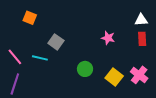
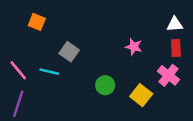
pink cross: (139, 75) -> (169, 75), moved

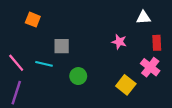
white triangle: (175, 24) -> (144, 17), moved
gray square: (69, 52) -> (62, 46), turned -35
green circle: (105, 85) -> (78, 76), moved

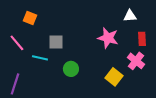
pink star: (119, 42) -> (108, 38), size x1.5
pink line: (16, 63) -> (17, 43), moved

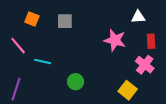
gray square: (56, 42) -> (65, 21), moved
green circle: (71, 69) -> (76, 82), moved
yellow square: (114, 77) -> (128, 90), moved

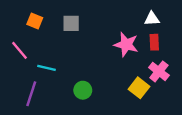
red rectangle: (151, 41) -> (154, 42), moved
purple line: (16, 89) -> (31, 94), moved
yellow square: (128, 90) -> (139, 88), moved

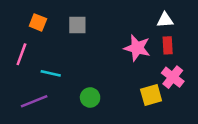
pink line: (20, 50) -> (21, 54), turned 60
yellow square: (139, 88) -> (151, 95), turned 36
purple line: (31, 94) -> (34, 101), turned 50

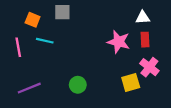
gray square: (77, 25) -> (62, 12), moved
pink line: (21, 54) -> (18, 47), turned -30
cyan line: (51, 73) -> (45, 41), moved

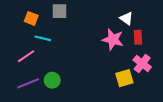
white triangle: (143, 18) -> (126, 18), moved, turned 40
pink line: (18, 47) -> (26, 56), moved, turned 66
green circle: (78, 85) -> (52, 80), moved

